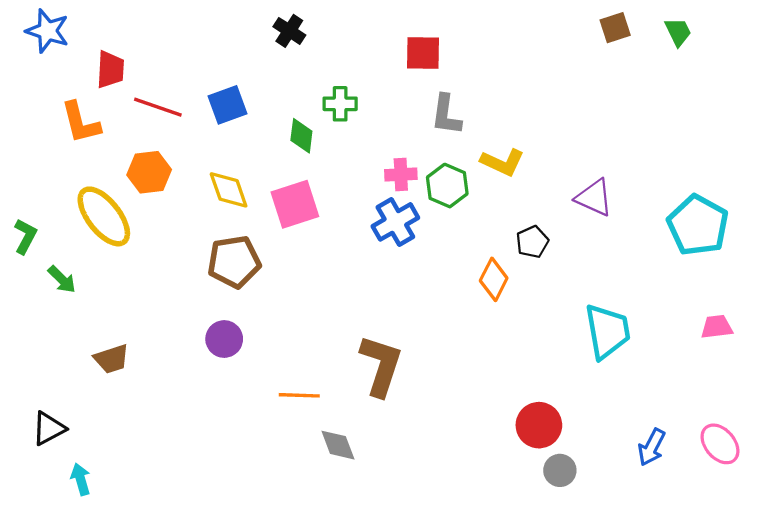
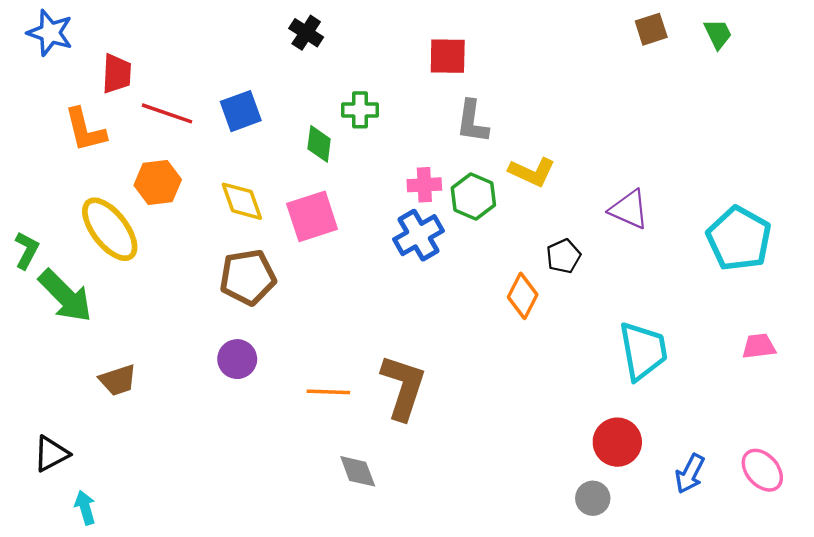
green arrow: (62, 279) -> (65, 296), size x1.8
orange line: (299, 395) -> (328, 392), moved
red circle: (539, 425) -> (617, 442), moved

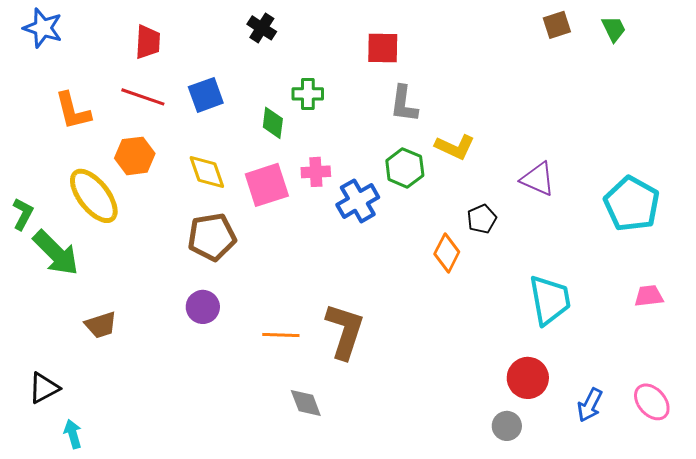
red trapezoid: (117, 74) -> (148, 42), moved
pink cross: (424, 185) -> (316, 172), moved

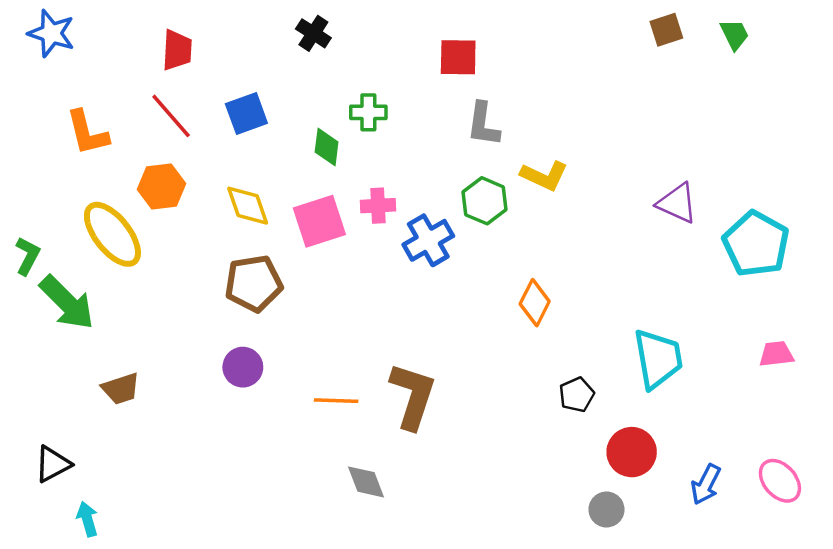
red line: (143, 97) -> (171, 116), turned 30
purple triangle: (538, 179) -> (677, 203), moved
black pentagon: (482, 219) -> (577, 395), moved

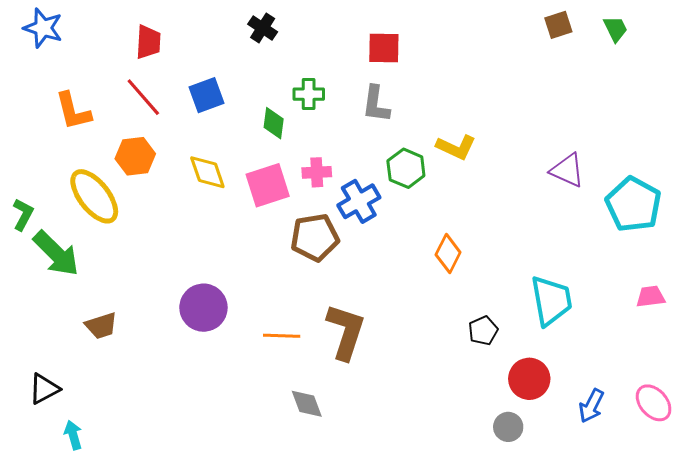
gray L-shape: (483, 124) -> (376, 104), moved
brown pentagon: (254, 283) -> (315, 237), moved
purple circle: (243, 367) -> (203, 308), size x1.4

